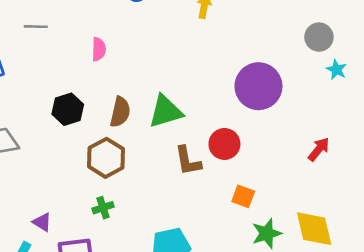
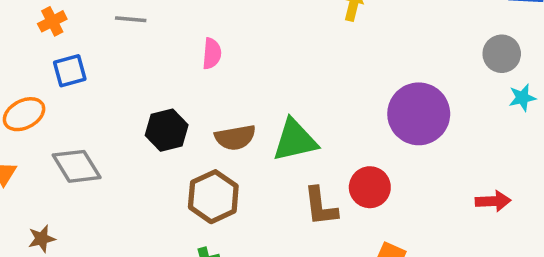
cyan star: (336, 70) -> (522, 98), turned 30
brown semicircle: (120, 112) -> (235, 137), turned 64
red arrow: (319, 149) -> (493, 201), turned 45

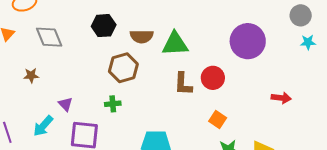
brown star: (42, 239) -> (31, 75), moved

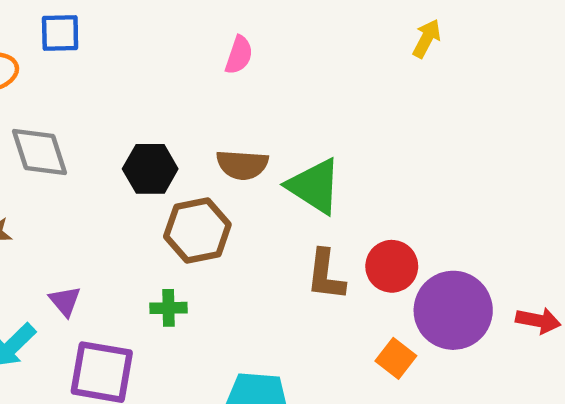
black hexagon: (104, 26) -> (150, 169), moved
purple circle: (248, 41) -> (453, 310), moved
green triangle: (175, 44) -> (314, 186), turned 32

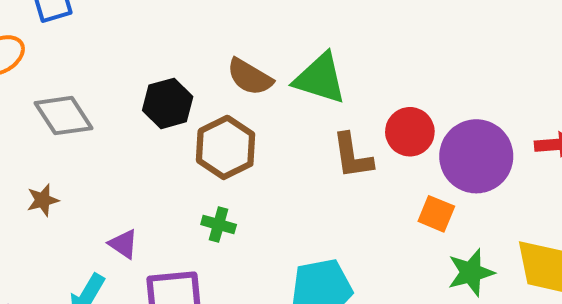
brown semicircle: (242, 165) -> (250, 77), turned 42
green cross: (169, 308) -> (219, 225), turned 32

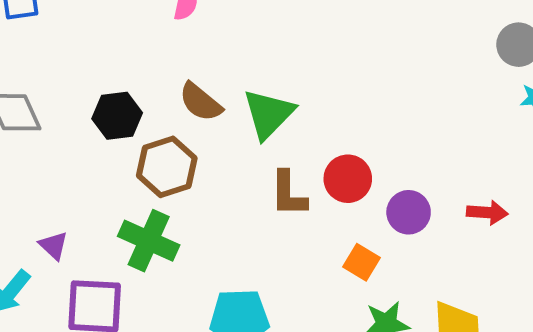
green triangle: (320, 78) -> (269, 114), turned 48
purple circle: (476, 156) -> (409, 212), size x0.6
green cross: (219, 225) -> (149, 241), size x1.8

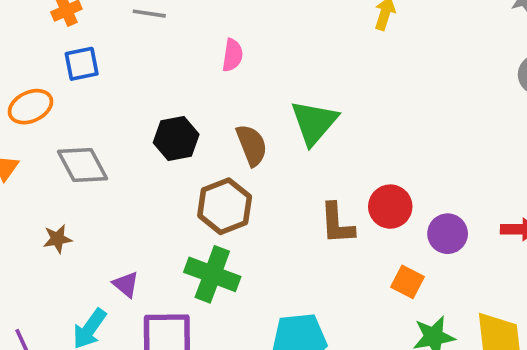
brown semicircle: (201, 102) -> (252, 145), turned -147
green triangle: (269, 114) -> (314, 123), moved
black hexagon: (117, 116) -> (176, 138), moved

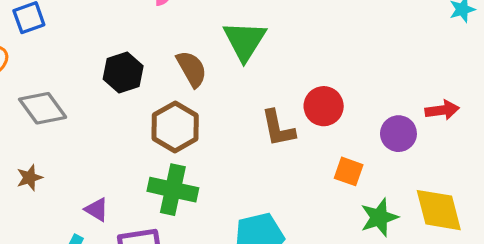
purple circle: (448, 234) -> (398, 134), moved

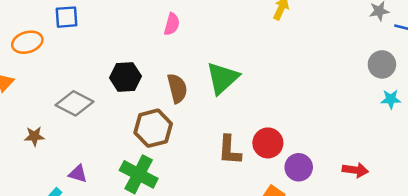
gray diamond: (43, 108) -> (74, 103), moved, turned -42
purple circle: (398, 134) -> (299, 167), moved
purple triangle: (97, 210) -> (78, 174), turned -30

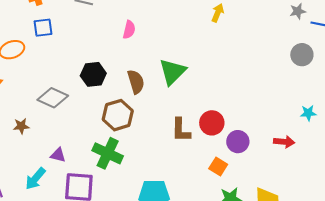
cyan star: (391, 99) -> (308, 113), moved

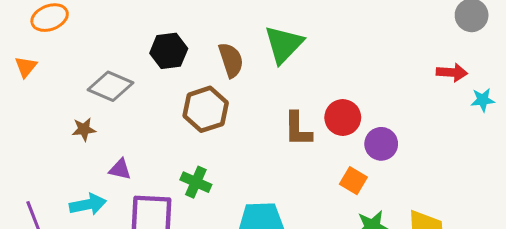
brown star: (21, 126) -> (84, 129), moved
red arrow: (284, 142) -> (452, 72), moved
green cross: (108, 153) -> (196, 182), moved, size x0.7
cyan arrow: (35, 179) -> (88, 204), turned -140

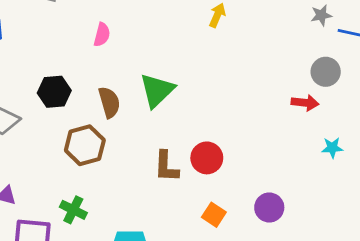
red arrow: (452, 72) -> (305, 103), moved
purple circle: (381, 144) -> (269, 207), moved

